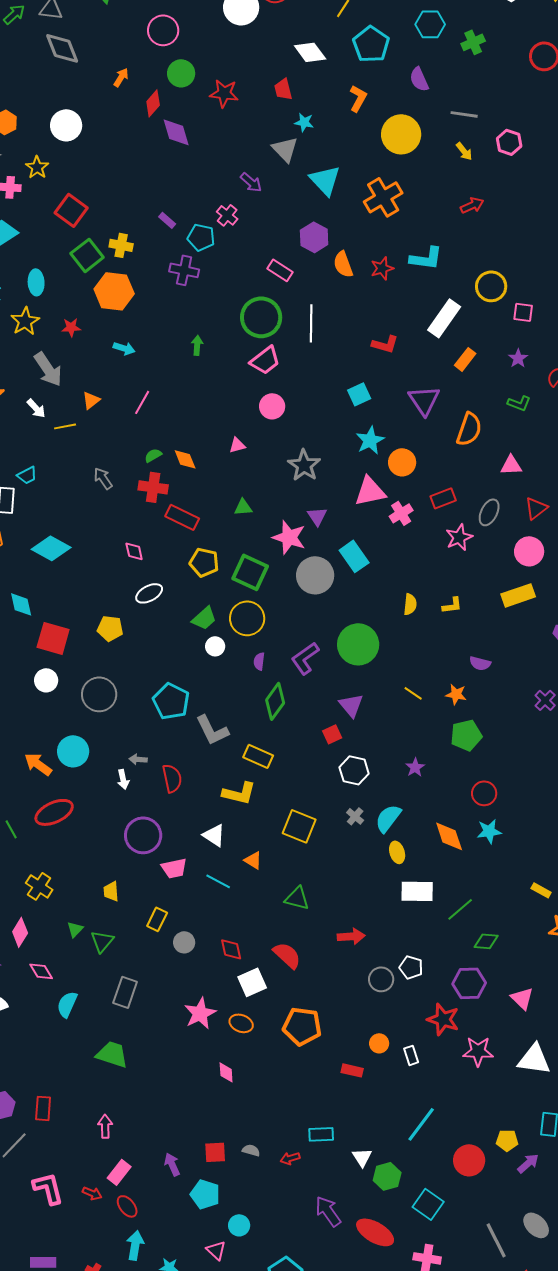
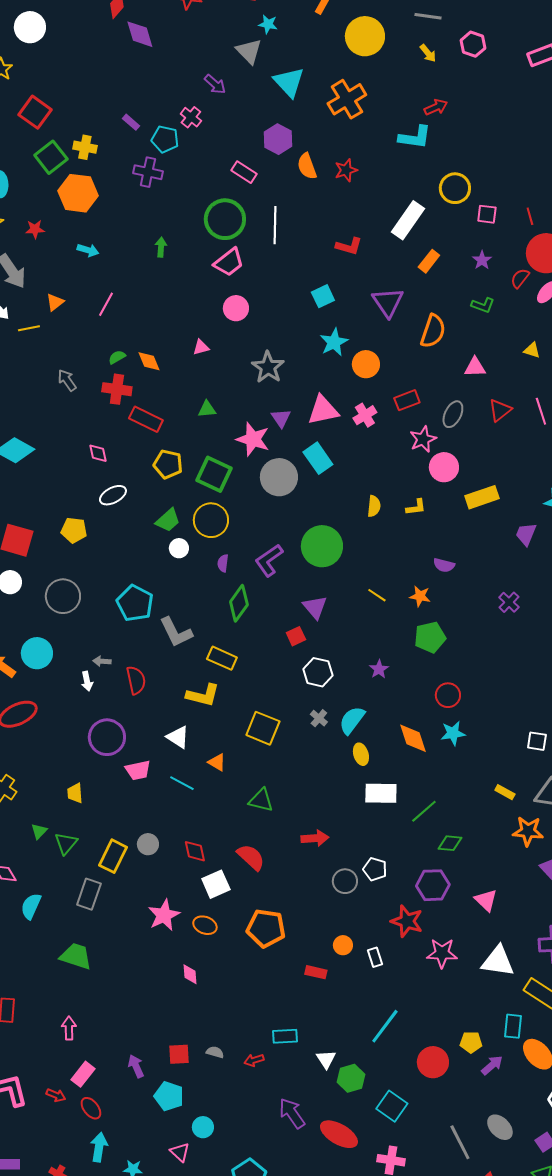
cyan L-shape: (426, 258) -> (415, 137), moved
pink triangle: (370, 491) -> (323, 410), moved
pink circle: (529, 551) -> (444, 467), moved
yellow rectangle: (157, 919) -> (113, 856), moved, size x1.4

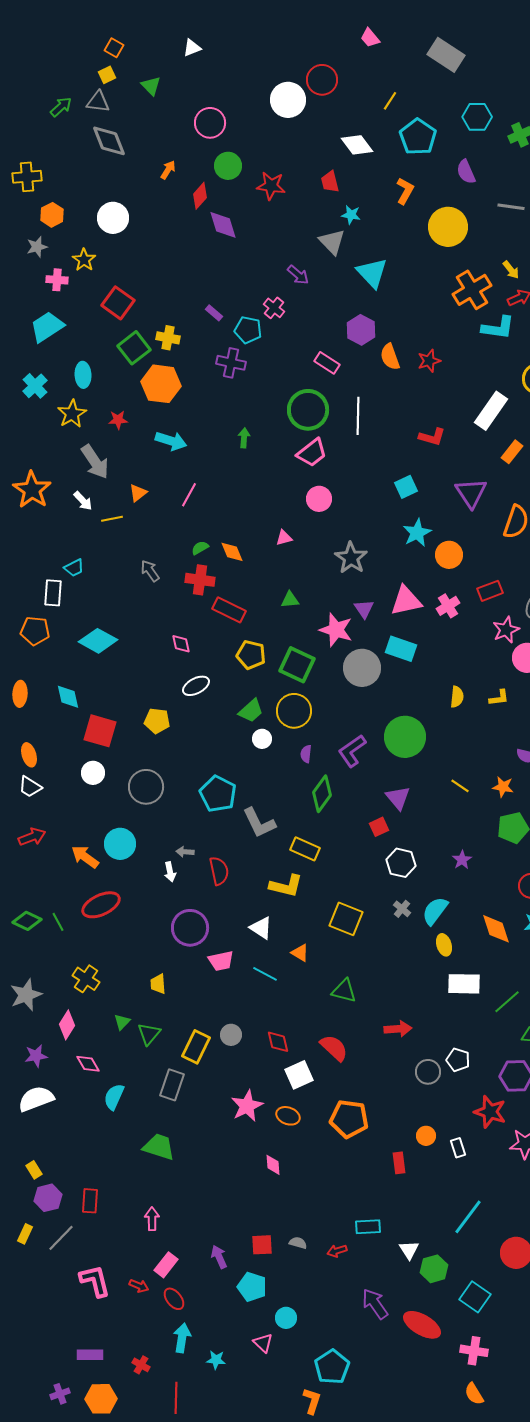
yellow arrow: (428, 53) -> (511, 270), moved
orange cross: (347, 99) -> (472, 290), moved
cyan arrow: (88, 250) -> (171, 441), size x1.4
cyan rectangle: (318, 458) -> (401, 649), turned -36
red rectangle: (316, 972) -> (399, 1163), turned 70

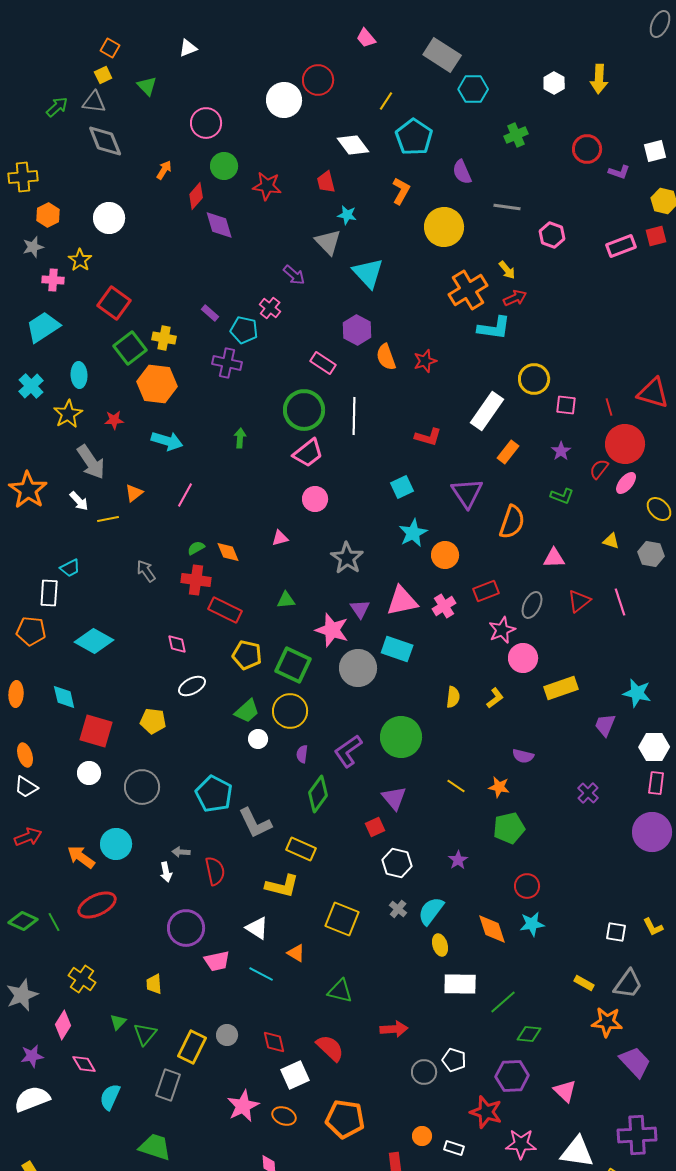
cyan hexagon: (477, 117) -> (473, 89), moved
yellow L-shape: (499, 698) -> (495, 698), turned -30
white rectangle: (458, 1148) -> (454, 1148), turned -54

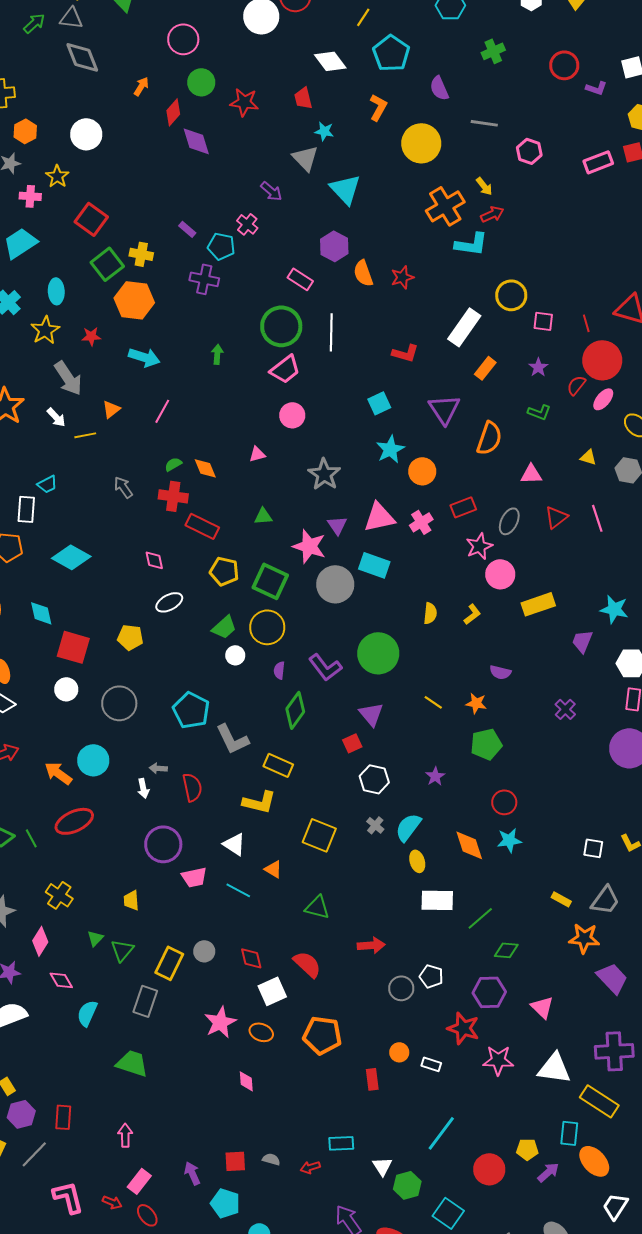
purple L-shape: (348, 751) -> (325, 667), turned -92

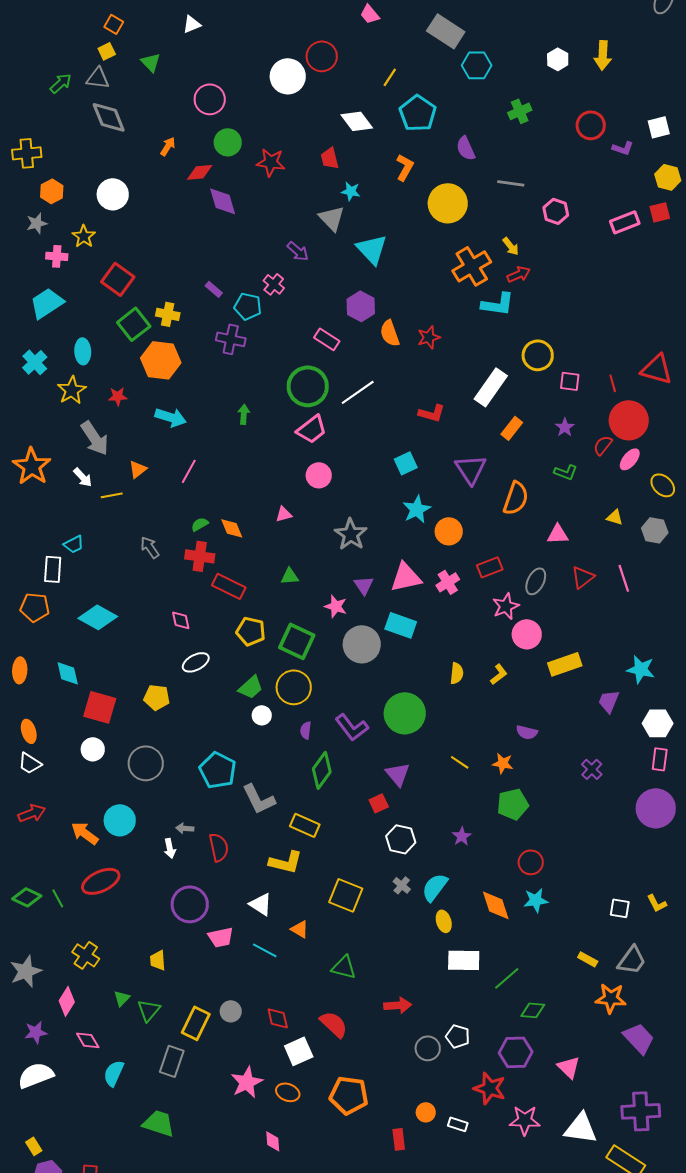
red diamond: (173, 112) -> (200, 172), turned 44
white line: (331, 332) -> (358, 392), turned 54
pink star: (309, 546) -> (336, 606), size x0.7

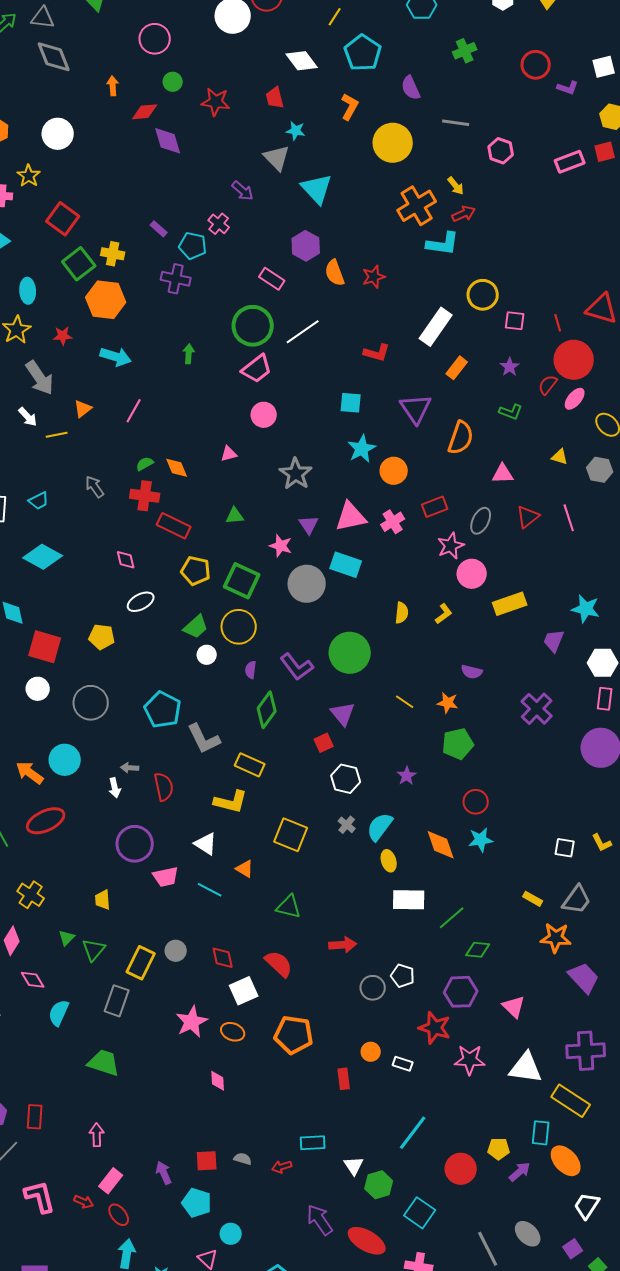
green circle: (228, 142) -> (173, 82), size x0.7
orange arrow: (168, 146) -> (113, 86), turned -36
cyan square: (406, 463) -> (351, 403), turned 30
cyan trapezoid: (74, 544) -> (39, 501), moved
purple cross: (592, 769) -> (537, 709), size x1.5

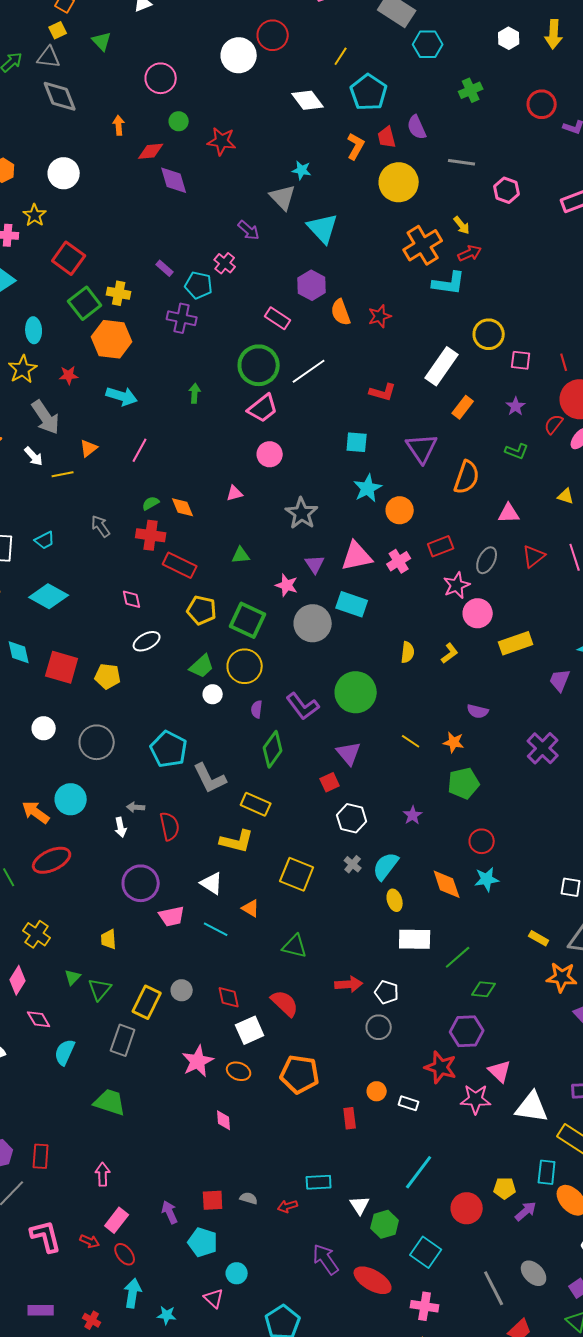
red trapezoid: (275, 98) -> (387, 137), moved
red square: (45, 647) -> (62, 667), moved
white pentagon: (403, 976) -> (387, 992), moved
pink triangle: (514, 1007) -> (500, 1071), moved

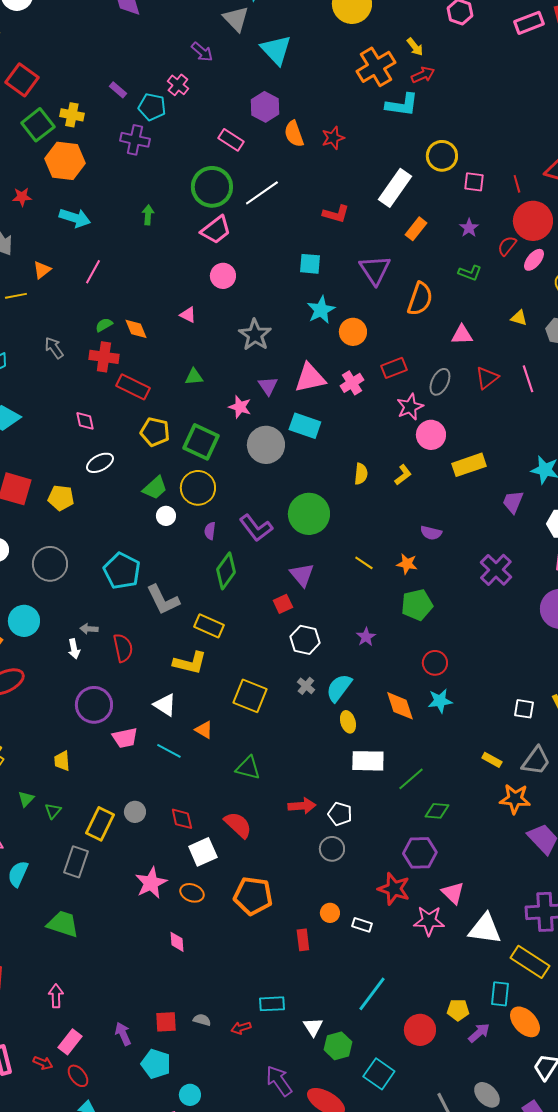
pink triangle: (235, 493) -> (188, 315), turned 42
green triangle: (100, 989) -> (53, 811), size x0.7

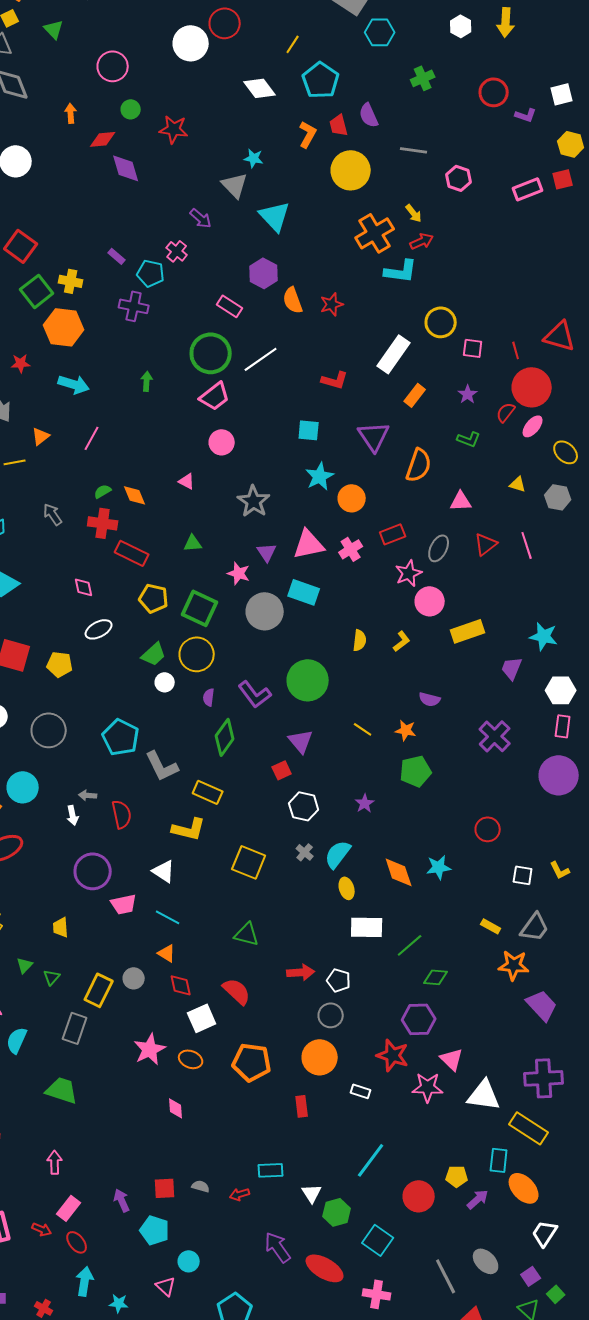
red circle: (435, 663) -> (488, 829), moved
orange triangle: (204, 730) -> (167, 953), moved
orange circle: (330, 913) -> (320, 1057), moved, size x1.8

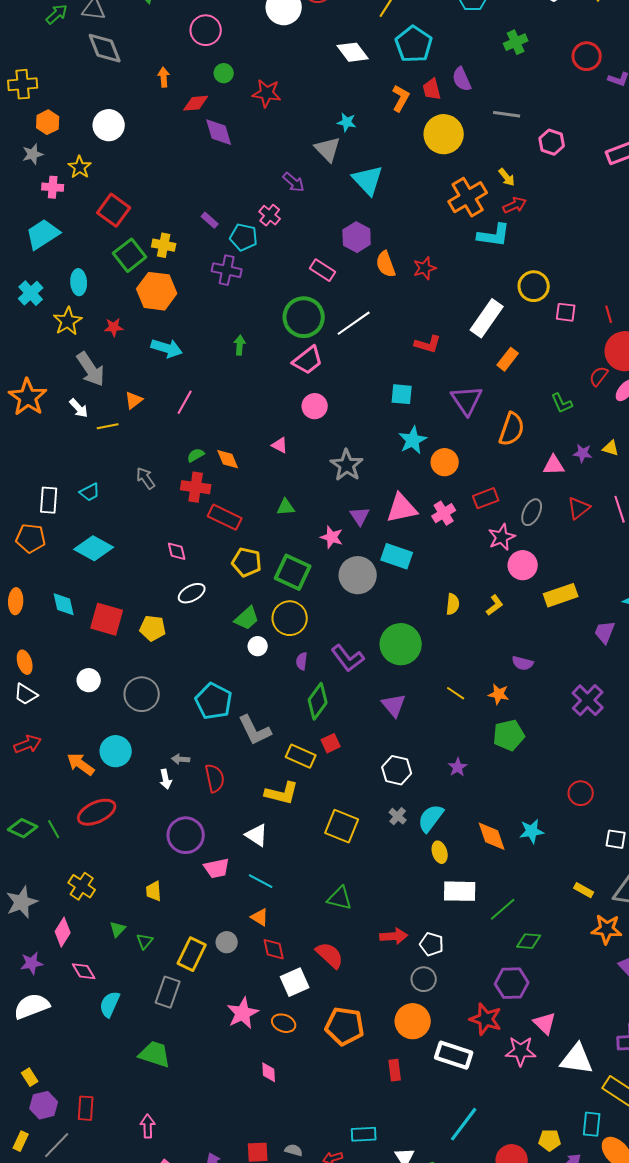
purple star: (468, 394) -> (583, 453), moved, turned -30
green L-shape: (469, 439) -> (562, 403), turned 45
red square: (282, 770) -> (331, 743), moved
white rectangle: (361, 1091) -> (454, 1055), size x1.8

